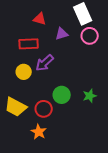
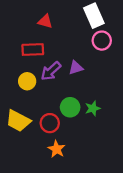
purple triangle: (62, 34) -> (76, 68), moved
green star: (90, 96) -> (93, 108), moved
orange star: (39, 132) -> (57, 149), moved

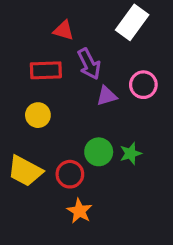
white rectangle: (94, 16) -> (132, 22), turned 60
pink circle: (102, 41) -> (143, 85), moved
purple arrow: (51, 71) -> (89, 64), moved, turned -75

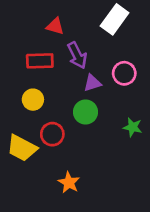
green circle: (99, 152) -> (86, 112), moved
green star: (131, 153) -> (133, 127), moved, turned 30
red circle: (70, 174) -> (52, 134), moved

